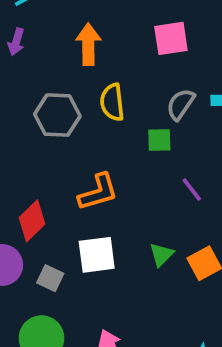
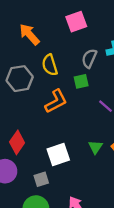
orange arrow: (88, 44) -> (29, 34), turned -30
orange L-shape: (98, 192) -> (56, 101), moved
gray square: (50, 278) -> (41, 179), moved, turned -32

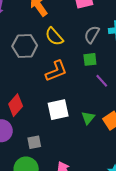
yellow semicircle: (50, 65) -> (54, 36), turned -30
green square: (81, 81) -> (90, 59), moved
white square: (58, 155) -> (58, 110), moved

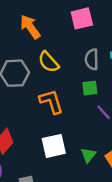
gray semicircle: (92, 35) -> (92, 59), turned -30
orange L-shape: (56, 71) -> (51, 102), turned -85

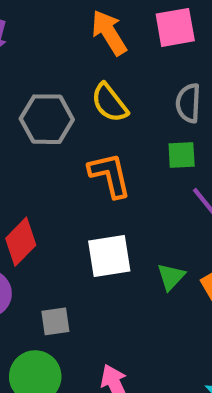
orange arrow: (30, 27) -> (109, 33), moved

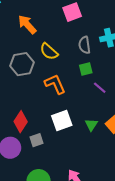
orange arrow: (109, 33) -> (27, 24), moved
gray square: (55, 321) -> (37, 140), moved

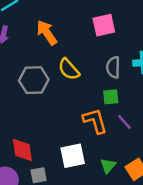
orange L-shape: (55, 84) -> (95, 121), moved
red diamond: (21, 122) -> (22, 150), turned -50

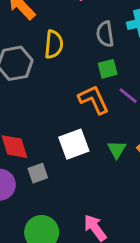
yellow semicircle: (69, 69) -> (54, 44), turned -125

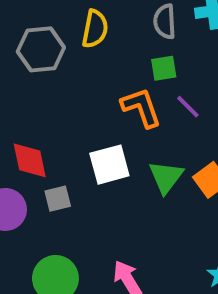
green triangle: (117, 149) -> (166, 177), size x1.4

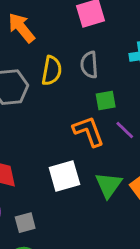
gray semicircle: (165, 22) -> (89, 65), moved
gray square: (58, 199) -> (25, 223), moved

